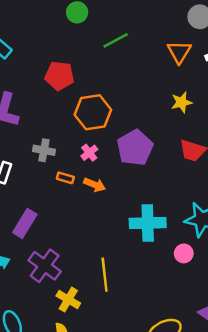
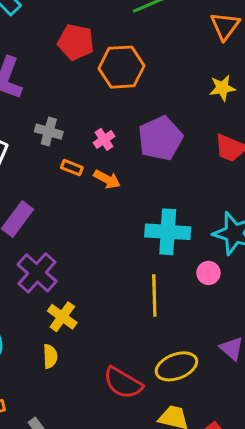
orange hexagon: (93, 112) -> (122, 67), moved
yellow line: (105, 275) -> (154, 296), moved

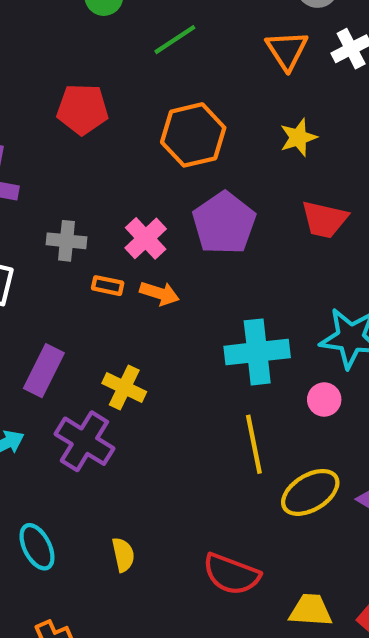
orange hexagon: (122, 67) -> (193, 135), moved
pink cross: (104, 139) -> (146, 238), size x1.4
yellow cross: (62, 317) -> (124, 387), moved
yellow ellipse: (176, 366) -> (310, 492), moved

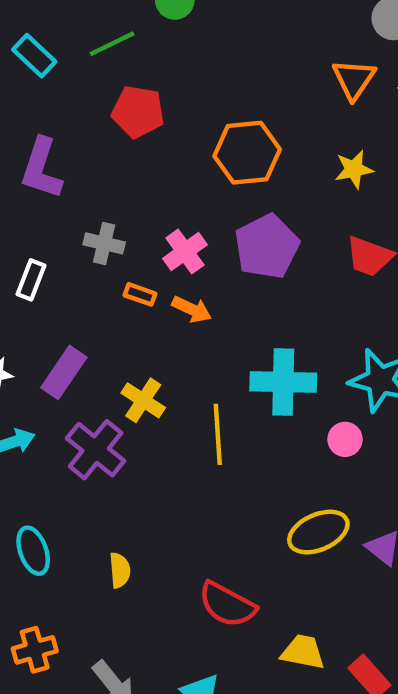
green line: (175, 40) -> (112, 44), moved
yellow line: (254, 444) -> (218, 434), moved

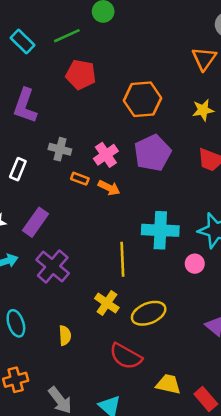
yellow cross: (143, 400) -> (107, 303), moved
yellow ellipse: (318, 532) -> (149, 313), moved

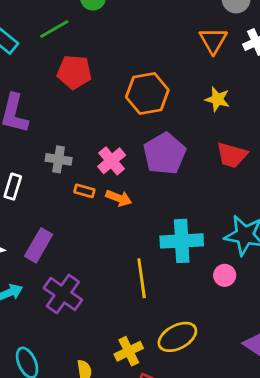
yellow star: (203, 110) -> (217, 99), turned 30
yellow cross: (107, 303) -> (129, 351), moved, turned 35

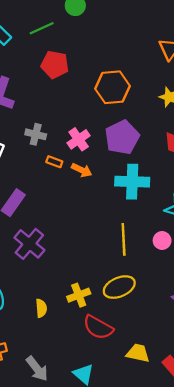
cyan cross: (182, 241) -> (132, 182), moved
yellow line: (142, 278) -> (124, 239), moved

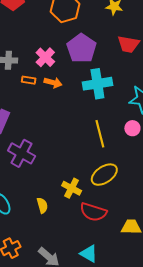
yellow cross: (79, 295) -> (72, 188), turned -30

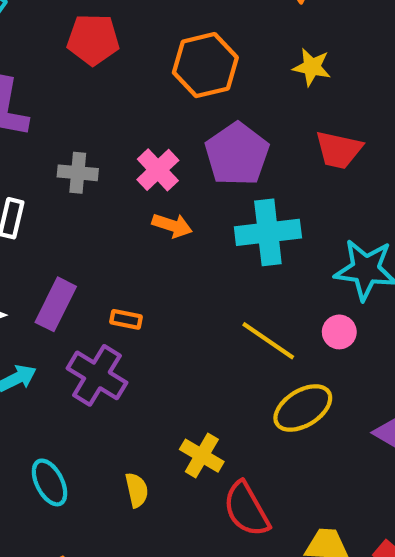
orange rectangle: (29, 80) -> (126, 319), moved
yellow line: (100, 134) -> (268, 341), turned -44
yellow ellipse: (104, 175) -> (303, 408), moved
red semicircle: (93, 212) -> (246, 509), turned 40

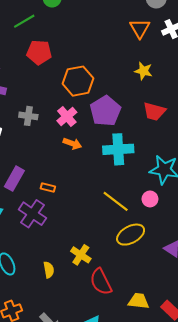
orange hexagon: (205, 65) -> (78, 81), moved

